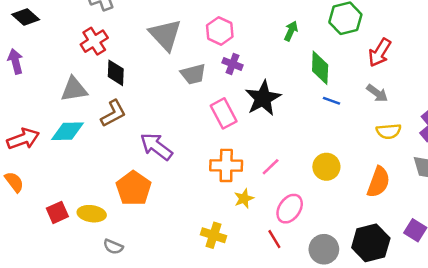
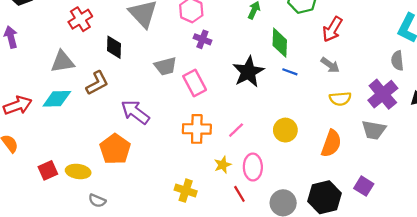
black diamond: (116, 73) -> (114, 47), moved
gray trapezoid: (193, 74) -> (165, 66), moved
black star: (263, 98) -> (248, 72), moved
yellow star: (244, 198) -> (223, 165), moved
pink ellipse: (290, 209) -> (253, 167), turned -35

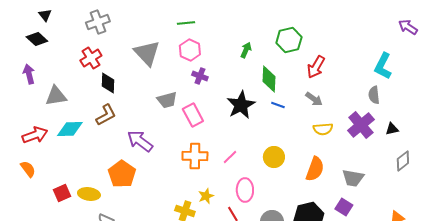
black diamond: (114, 47) -> (108, 83), moved
gray triangle: (62, 62) -> (56, 96), moved
gray trapezoid: (374, 130) -> (353, 178), moved
yellow star: (223, 165) -> (206, 196), moved

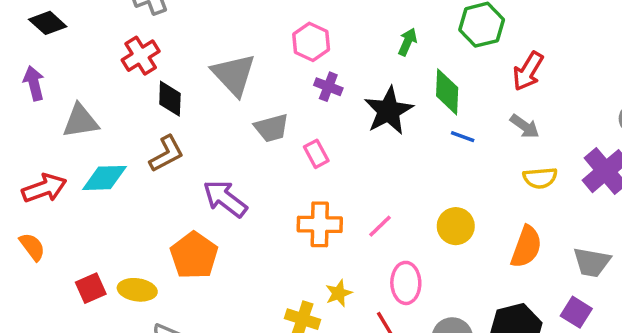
gray triangle: (147, 53) -> (234, 75), moved
black star: (241, 105) -> (389, 111), moved
pink rectangle: (193, 115) -> (316, 154), size x0.7

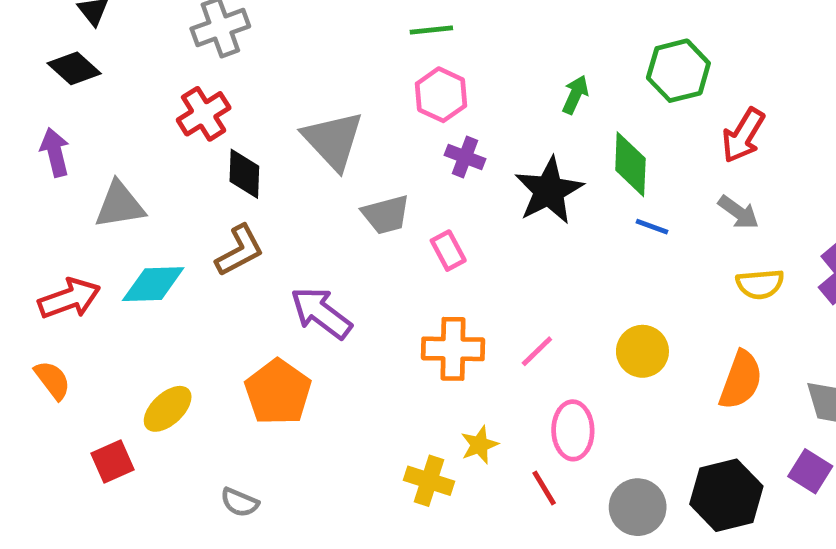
red square: (91, 288) -> (112, 462), moved
yellow ellipse: (137, 290) -> (168, 409), moved, turned -51

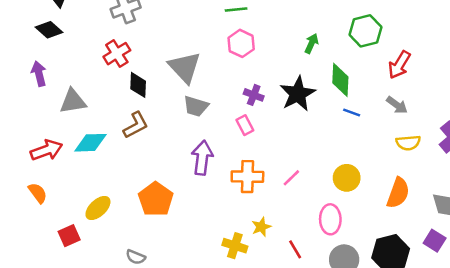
purple cross: (465, 157) -> (254, 95), moved
gray trapezoid: (386, 215) -> (196, 106), moved, turned 32
purple arrow: (321, 313) -> (202, 158), moved, turned 60
pink ellipse: (573, 430) -> (330, 219), moved

